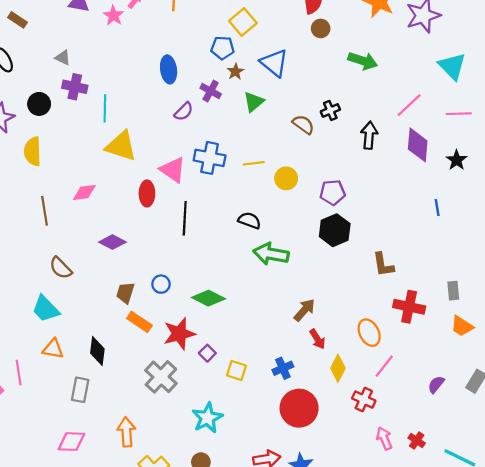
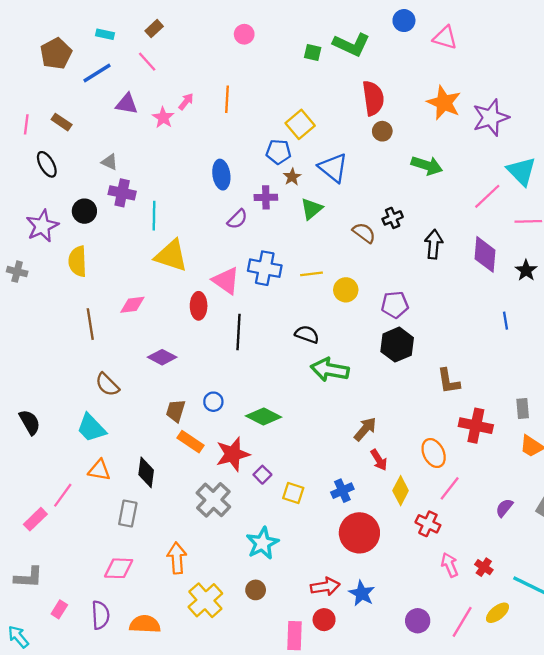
purple cross: (211, 91) -> (266, 197), turned -30
pink line: (409, 105) -> (487, 196), moved
pink line: (19, 373) -> (63, 495), turned 45

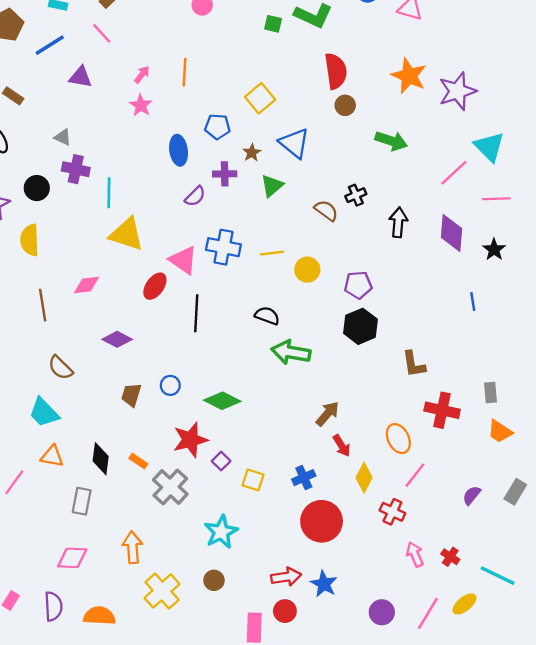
pink star: (163, 118) -> (141, 105), moved
blue pentagon: (278, 152) -> (218, 127), moved
red ellipse: (199, 306) -> (155, 286), turned 35
orange rectangle: (191, 442) -> (138, 461), moved, size x0.7

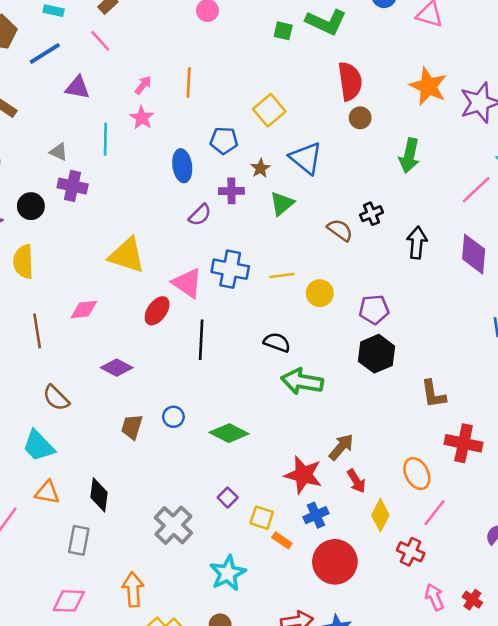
green arrow: (391, 141) -> (409, 156), turned 84
cyan line: (109, 193) -> (105, 139), moved
red star: (190, 440) -> (303, 475), moved, turned 30
orange rectangle: (138, 461) -> (282, 540), moved

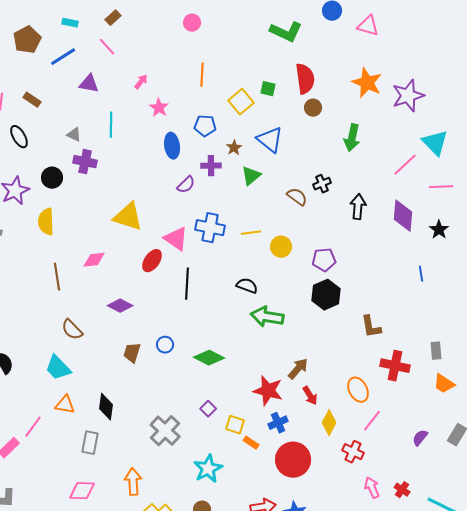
green square: (283, 31) -> (268, 89), moved
orange line: (189, 82) -> (202, 75), moved
pink star: (142, 118) -> (159, 108), moved

